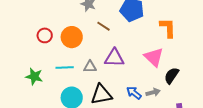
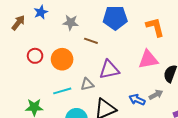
red circle: (45, 35) -> (35, 56), moved
pink triangle: (154, 57) -> (148, 60), turned -40

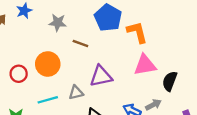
blue pentagon: (115, 18) -> (108, 18), turned 30
orange L-shape: (155, 27) -> (137, 32), moved
red circle: (35, 56) -> (19, 74), moved

